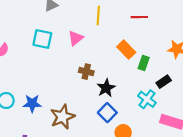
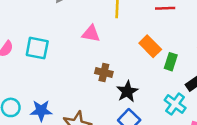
pink triangle: (76, 38) -> (91, 34), turned 49
cyan square: (42, 39) -> (37, 48), moved

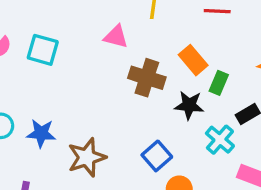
brown cross: (104, 73) -> (147, 78), moved, size x1.5
black star: (127, 91) -> (189, 105), moved, turned 30

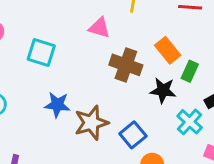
cyan square: (43, 50) -> (41, 53), moved
blue star: (41, 133) -> (57, 105), moved
brown star: (87, 157) -> (91, 123), moved

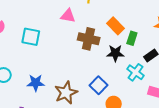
blue star: (57, 105) -> (36, 83), moved
brown star: (91, 123) -> (66, 93), moved

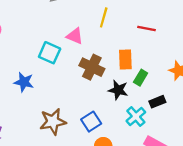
orange rectangle: (115, 26) -> (125, 60), turned 30
cyan square: (31, 37) -> (50, 53), moved
blue star: (36, 83) -> (24, 82), moved

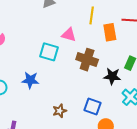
orange rectangle: (125, 60) -> (110, 32), moved
brown star: (53, 122) -> (60, 111), size x0.6
blue square: (91, 122) -> (93, 106), turned -30

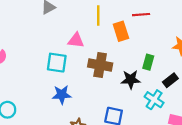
blue star: (30, 80) -> (62, 95), moved

